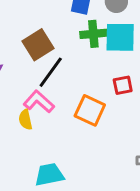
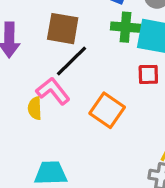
brown square: (38, 45) -> (63, 29), turned 32
red square: (123, 85) -> (148, 74), moved

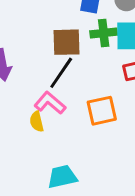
brown square: (63, 29) -> (66, 42), moved
orange square: (107, 110) -> (102, 111), turned -36

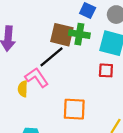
green cross: (104, 33) -> (79, 34), moved
orange square: (102, 111) -> (74, 109), moved

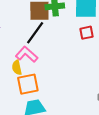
orange square: (74, 109) -> (28, 84), moved

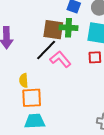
pink L-shape: (27, 54) -> (60, 59), moved

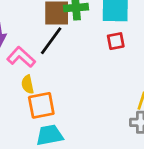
pink L-shape: (60, 59) -> (21, 57), moved

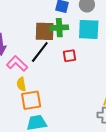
red square: (116, 41) -> (69, 56), moved

